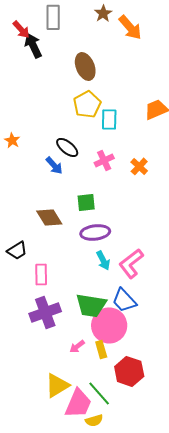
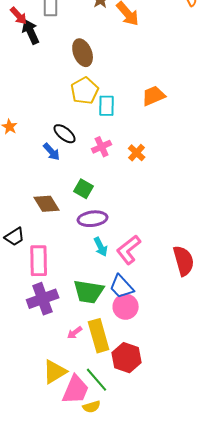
green square: (86, 202) -> (84, 189), turned 36
pink rectangle: (41, 274) -> (39, 261), size x1.4
pink circle: (109, 325) -> (126, 307), moved, size x0.7
yellow rectangle: (101, 349) -> (99, 336), size x1.8

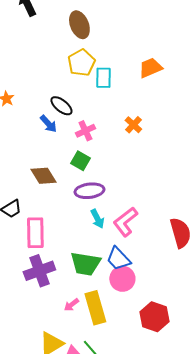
pink cross: (102, 147) -> (85, 131), moved
red hexagon: (127, 358) -> (154, 317), moved

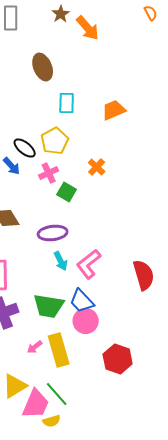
yellow pentagon: (81, 63) -> (55, 141), moved
cyan rectangle: (103, 78) -> (67, 103), moved
green square: (80, 161) -> (67, 192), moved

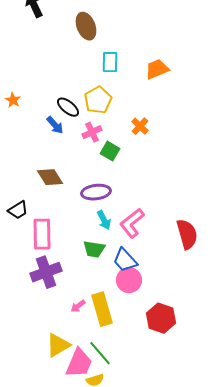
green trapezoid: (49, 306) -> (94, 249), moved, size x0.7

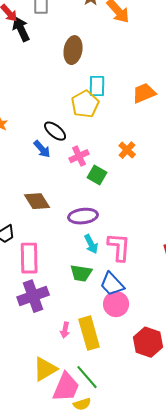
brown ellipse: (86, 26) -> (73, 50), turned 32
yellow pentagon: (98, 100) -> (85, 104), moved
pink L-shape: (132, 223) -> (119, 247), turned 132
pink arrow: (78, 306) -> (65, 330), turned -42

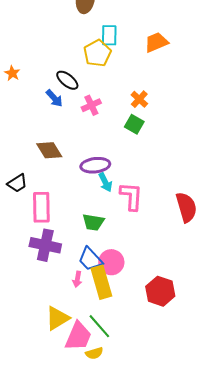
green square: (97, 175) -> (134, 124), moved
cyan arrow: (91, 244) -> (105, 182), moved
blue trapezoid: (112, 284) -> (90, 259), moved
purple cross: (33, 296) -> (45, 245), turned 32
pink circle: (116, 304) -> (111, 262), moved

